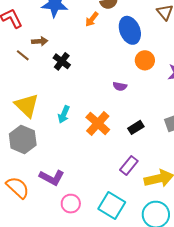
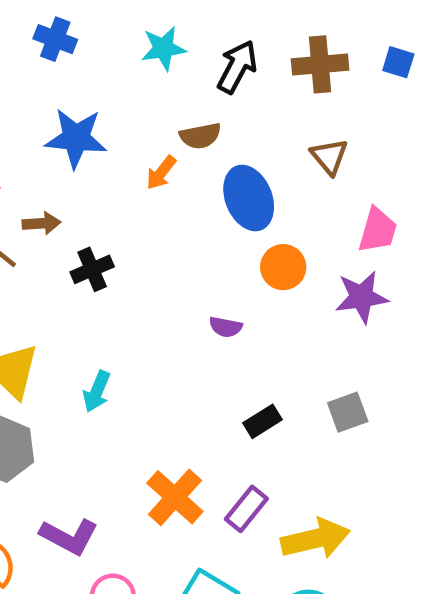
black cross: (62, 61) -> (92, 269), turned 30
orange cross: (98, 123) -> (175, 497), moved

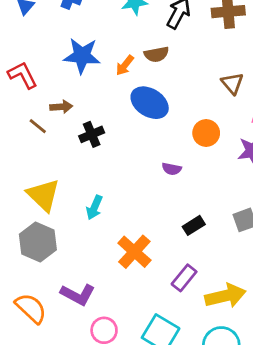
brown triangle: (329, 157) -> (232, 83), moved
orange arrow: (161, 173) -> (125, 65), moved
blue ellipse: (249, 198) -> (150, 103), moved, turned -36
orange cross: (175, 497) -> (134, 252), moved

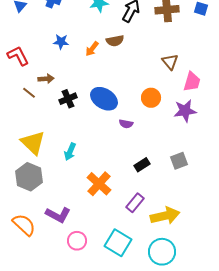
blue star: (82, 56) -> (61, 42), size x0.6
blue ellipse: (150, 103) -> (104, 99), moved

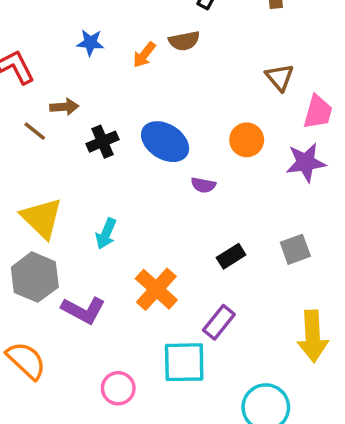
purple L-shape: (58, 215) -> (83, 310), moved
yellow arrow: (165, 216) -> (313, 336), moved, turned 100
cyan square: (118, 243) -> (184, 362), moved, turned -32

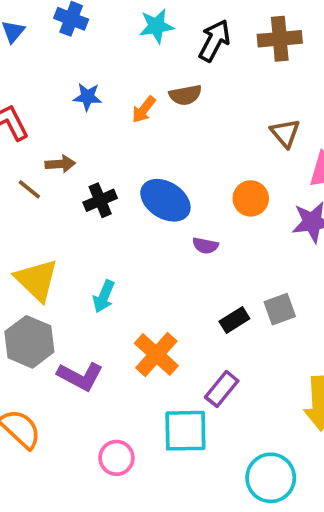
gray square: (295, 249) -> (280, 309), moved

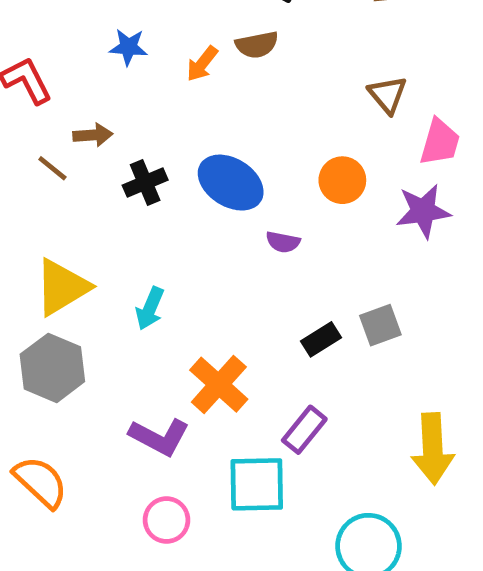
yellow triangle: (37, 280) -> (62, 287), turned 45
purple L-shape: (80, 376) -> (159, 437), moved

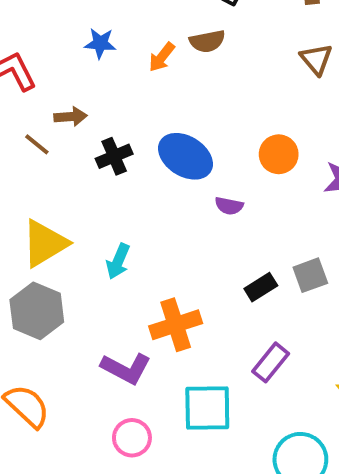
brown triangle: (388, 95) -> (316, 59), moved
orange cross: (219, 385) -> (176, 325), turned 30
purple rectangle: (304, 430) -> (271, 362), moved

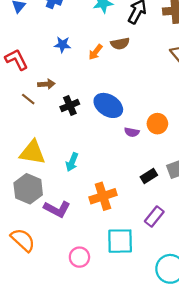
orange circle: (279, 154) -> (157, 124), moved
yellow triangle: (45, 243) -> (32, 152), turned 40
purple L-shape: (126, 368) -> (57, 209), moved

